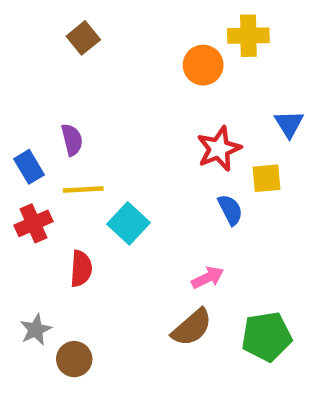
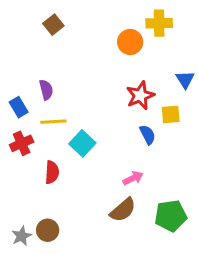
gray star: (36, 330) -> (22, 236), moved

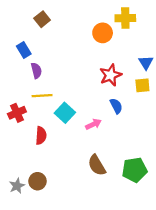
blue rectangle: (19, 107) -> (24, 50), moved
yellow square: (171, 114) -> (142, 85), moved
pink arrow: (133, 178) -> (93, 124), moved
brown semicircle: (123, 210) -> (97, 165), turned 100

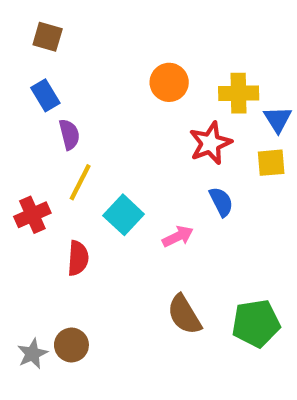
yellow cross: (125, 18) -> (239, 93), moved
brown square: (42, 19) -> (48, 37), moved, turned -35
orange circle: (103, 33) -> (169, 82), moved
yellow line: (42, 96) -> (80, 182), turned -60

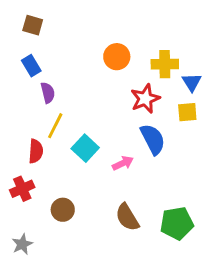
blue semicircle: (221, 202) -> (153, 139), size x1.5
red cross: (32, 215) -> (22, 189), moved
red semicircle: (78, 258) -> (36, 151), moved
brown circle: (71, 345) -> (63, 210), moved

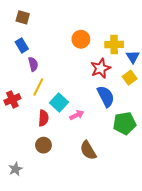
yellow square: (187, 112) -> (130, 78), turned -32
red semicircle: (36, 151) -> (43, 118), moved
pink arrow: (123, 163) -> (77, 115), moved
red cross: (22, 189) -> (12, 99), moved
green pentagon: (177, 223) -> (124, 123), moved

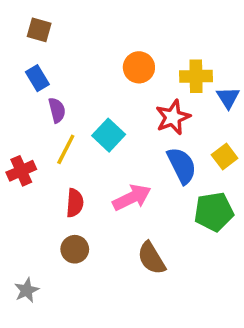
yellow square: (130, 78) -> (225, 157), moved
cyan square: (59, 103) -> (109, 135), moved
pink arrow: (77, 115) -> (132, 198), size x1.5

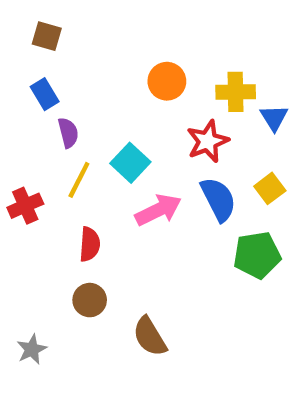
pink arrow: (132, 198) -> (158, 210), moved
brown semicircle: (151, 258) -> (150, 337), moved

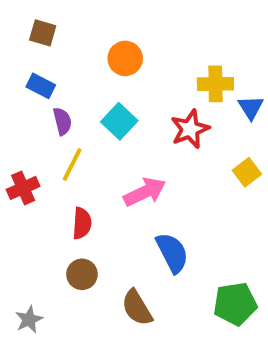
orange circle: (167, 81) -> (125, 58), moved
blue rectangle: (45, 94) -> (41, 86), turned -32
cyan square: (130, 163) -> (119, 121), moved
blue semicircle: (218, 199) -> (172, 253), moved
green pentagon: (257, 255) -> (235, 304), moved

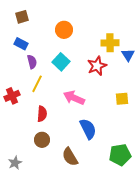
brown square: (43, 33) -> (22, 17), turned -32
yellow square: (247, 172) -> (122, 99), moved, turned 32
pink arrow: (145, 192) -> (74, 98), turned -130

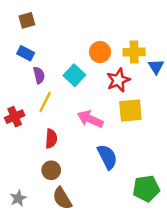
orange circle: (64, 30) -> (100, 52), moved
yellow square: (122, 99) -> (130, 111), moved, size x1.5
brown semicircle: (70, 157) -> (62, 198), moved

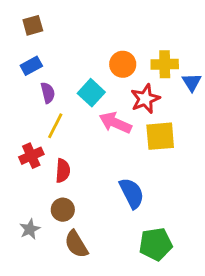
blue rectangle: (26, 53) -> (31, 66), turned -56
red cross: (15, 117) -> (31, 156), moved
pink arrow: (90, 119) -> (115, 123), moved
green pentagon: (146, 189) -> (156, 244), moved
gray star: (18, 198) -> (30, 229), moved

